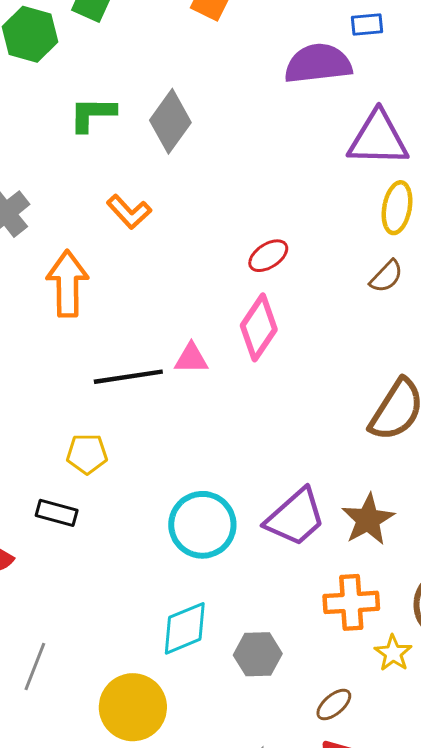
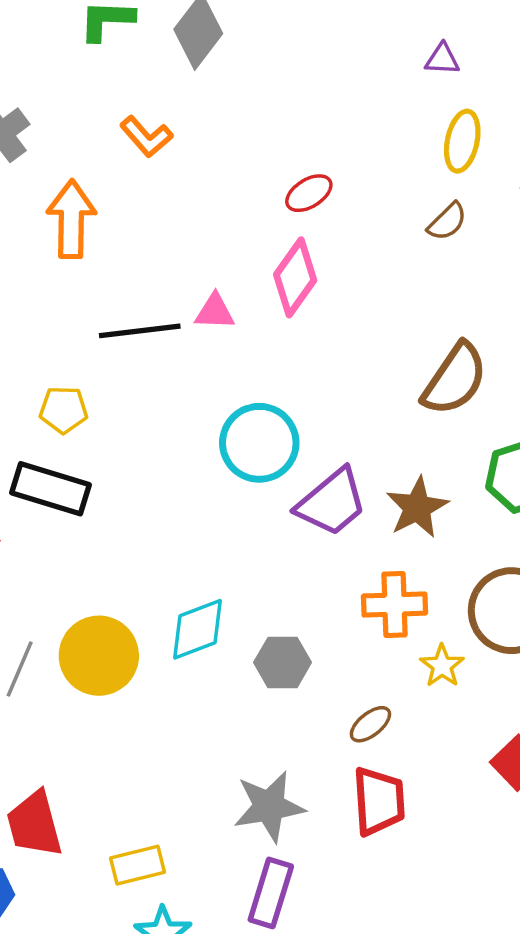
purple triangle: (378, 139) -> (442, 59), size x0.5
yellow pentagon: (87, 454) -> (63, 410), moved
black rectangle: (57, 513) -> (50, 489), size x1.6
cyan circle: (202, 525) -> (259, 443), moved
yellow circle: (133, 707) -> (99, 656), moved

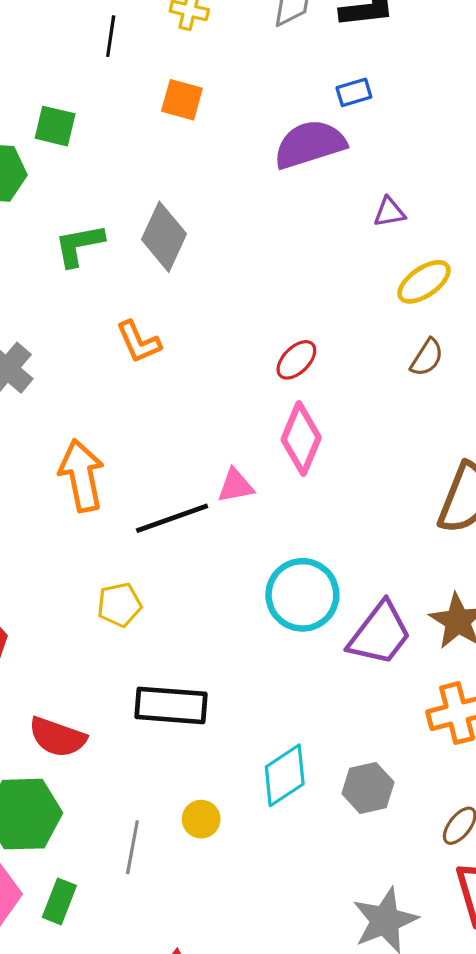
orange L-shape: (146, 137) -> (139, 342), turned 30
yellow ellipse: (462, 141) -> (424, 282), turned 56
orange arrow: (71, 219) -> (82, 476), moved
black rectangle: (50, 489) -> (171, 705), moved
yellow circle: (99, 656) -> (201, 819), size x0.5

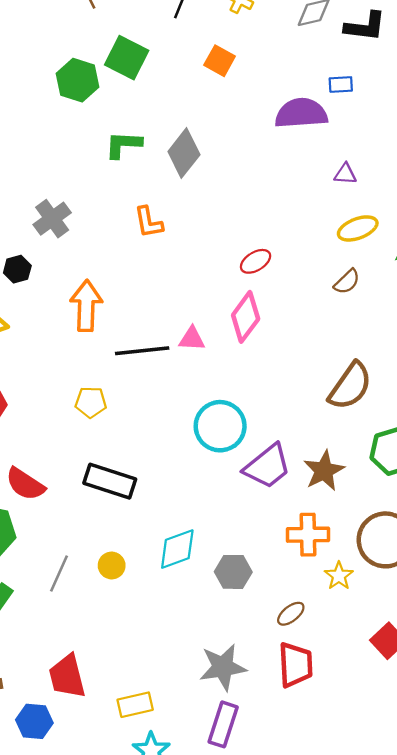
green square: (55, 126) -> (127, 58), size x1.4

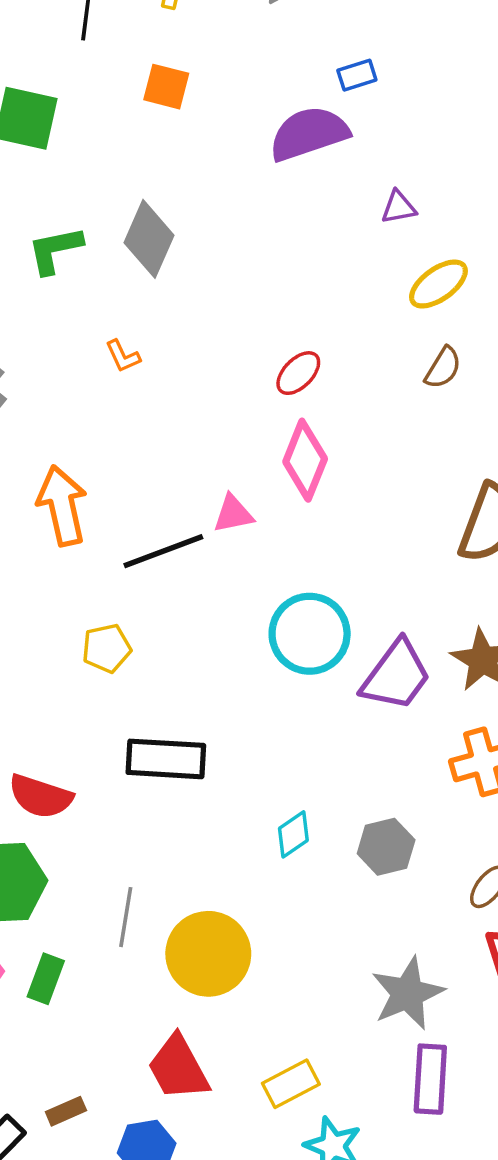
orange L-shape: (148, 222) -> (123, 356), size x0.7
cyan diamond: (177, 549) -> (293, 834), size x0.7
yellow circle: (112, 565) -> (208, 954), moved, size x2.0

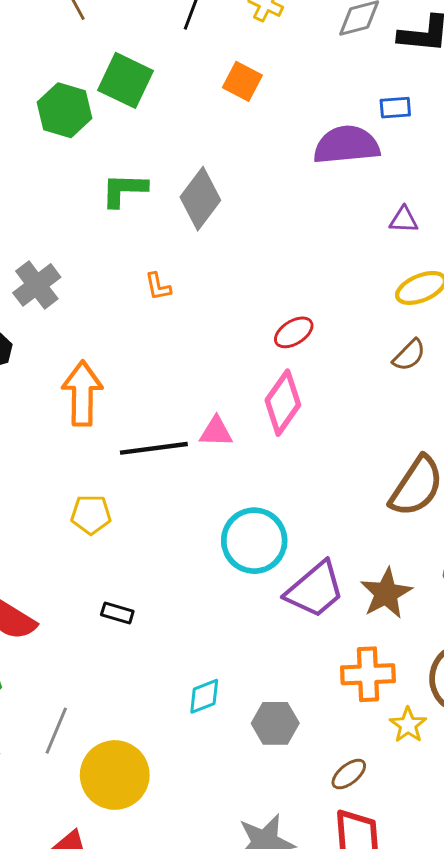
black rectangle: (166, 759) -> (117, 613), size x0.5

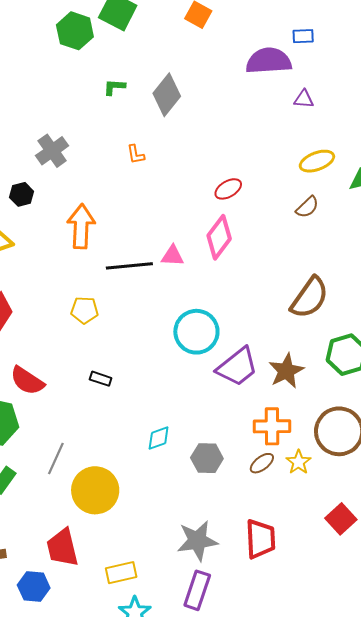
green L-shape: (124, 190) -> (114, 87), size x0.7
purple triangle: (404, 220) -> (304, 99), moved
brown ellipse: (349, 774) -> (262, 463), moved

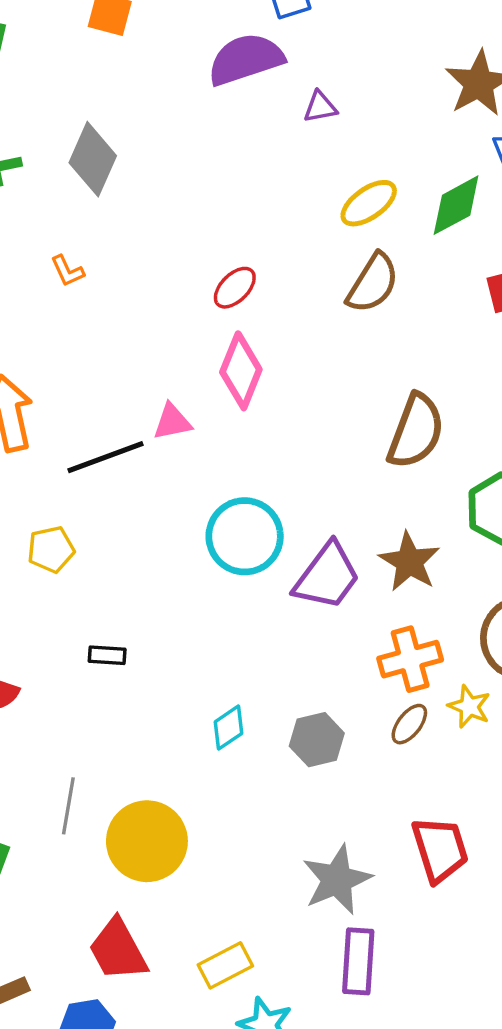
brown semicircle: (307, 207) -> (373, 283), size x1.5

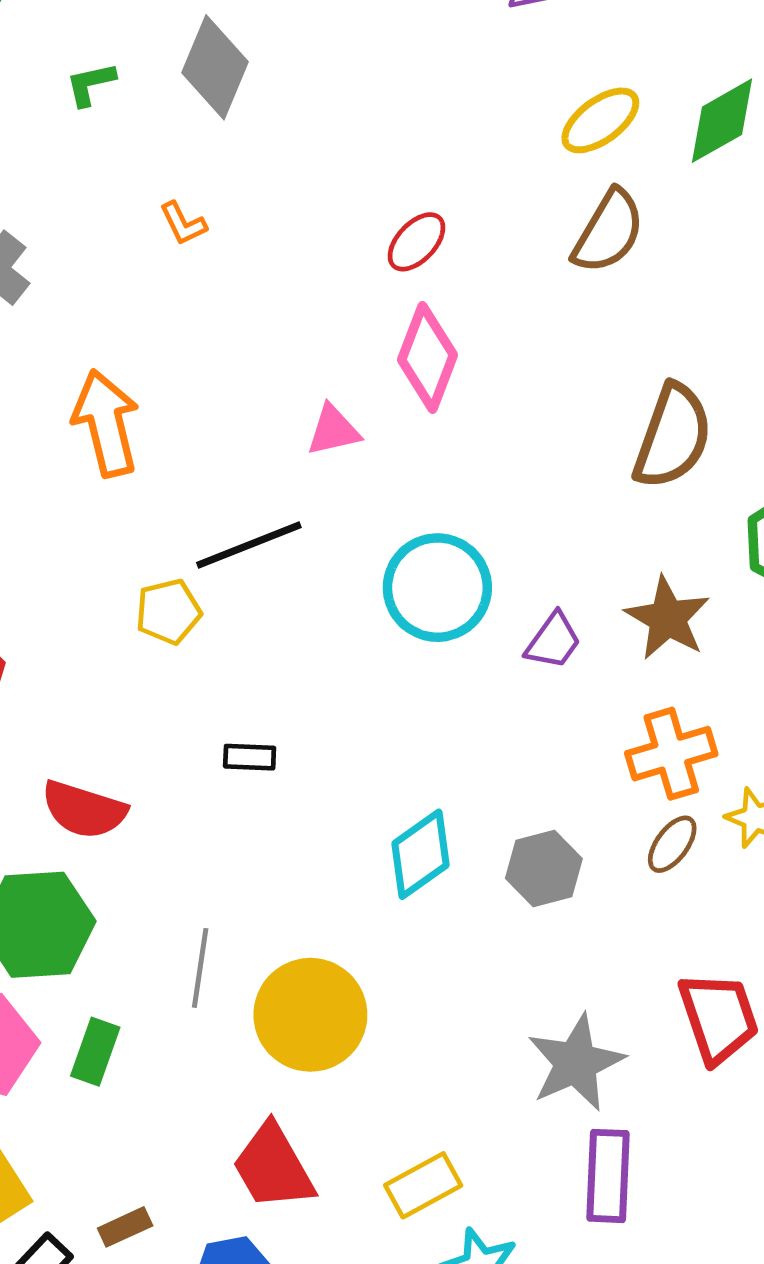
black line: (105, 457) -> (249, 545), moved
purple trapezoid: (327, 576) -> (553, 641), size x0.6
cyan diamond: (228, 728) -> (421, 854), size x1.4

